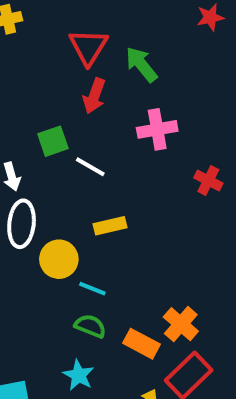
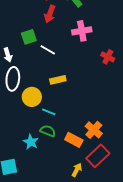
cyan star: (79, 375) -> (31, 142), moved

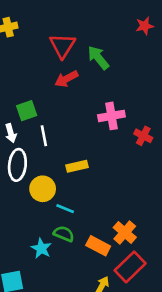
red arrow: (50, 14) -> (66, 79), turned 42
pink cross: (82, 31) -> (111, 116), moved
green square: (29, 37) -> (27, 111), moved
white line: (48, 50) -> (44, 136), moved, turned 49

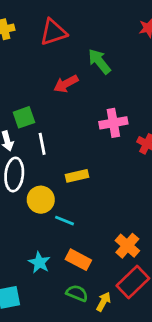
red triangle: (62, 46) -> (53, 32), moved, turned 40
green semicircle: (64, 234) -> (77, 293), moved
orange rectangle: (98, 246) -> (78, 260), moved

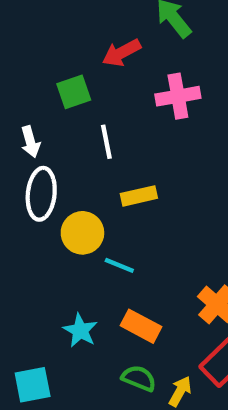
green square: (24, 117) -> (74, 92), moved
pink cross: (113, 123) -> (178, 96), moved
white line: (42, 144) -> (106, 142), moved

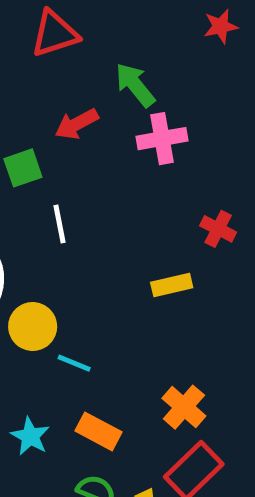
pink cross: (178, 96) -> (162, 139), moved
yellow rectangle: (139, 196) -> (172, 285), moved

